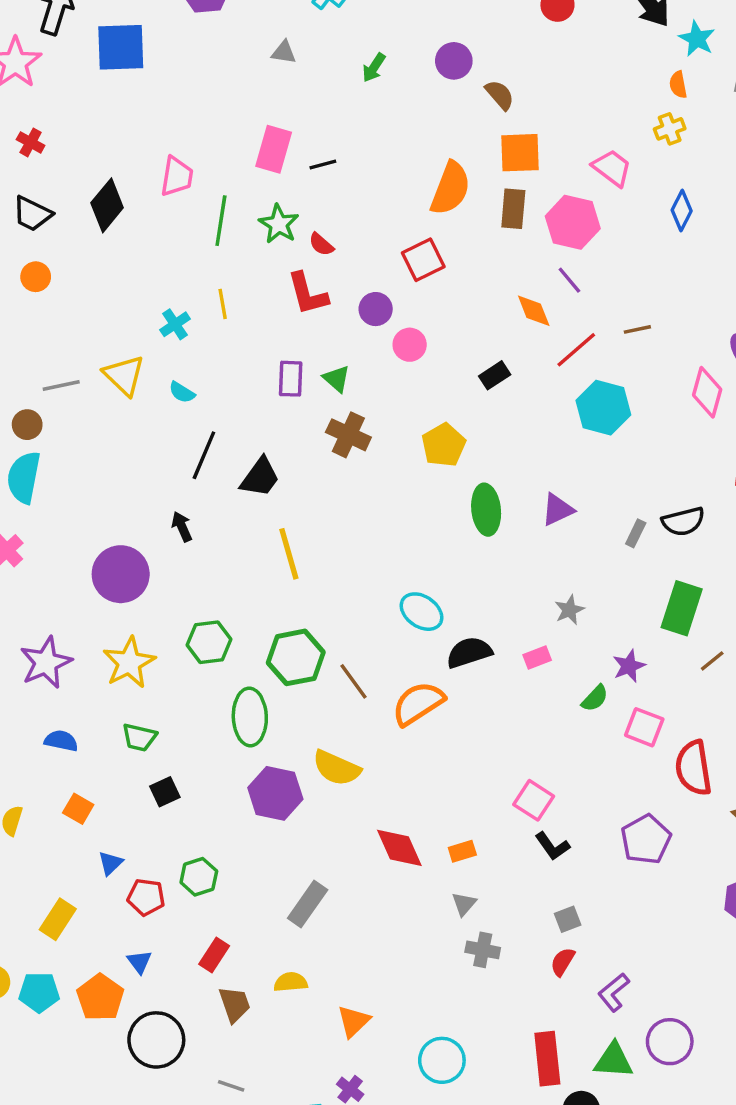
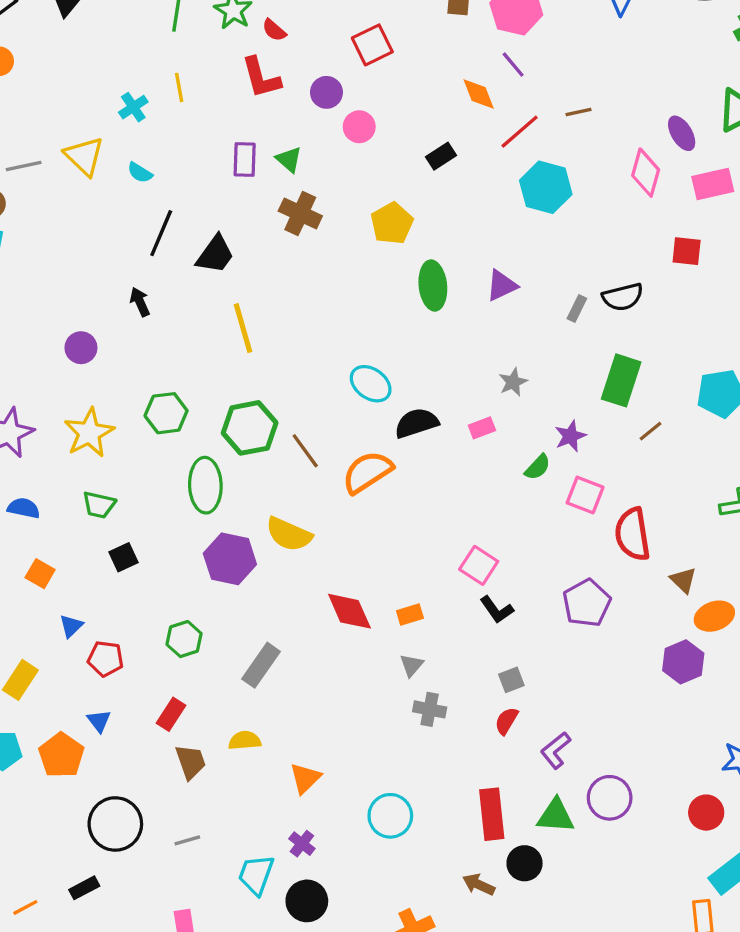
purple circle: (121, 574) -> (81, 348), size x0.6
green hexagon: (199, 877) -> (184, 639), moved
black circle: (156, 1040) -> (115, 824), moved
gray line: (231, 1086) -> (187, 840), turned -35

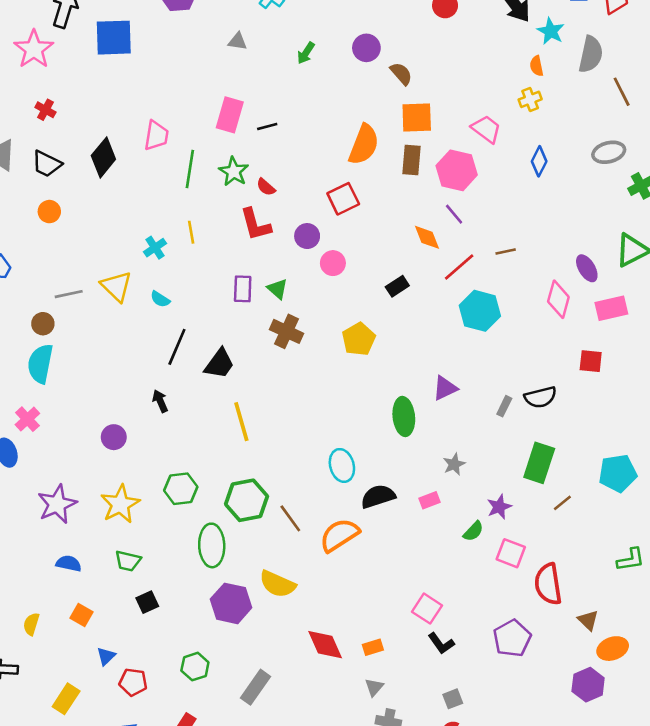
green ellipse: (433, 286) -> (404, 417), moved
cyan ellipse: (371, 384) -> (342, 465), turned 40

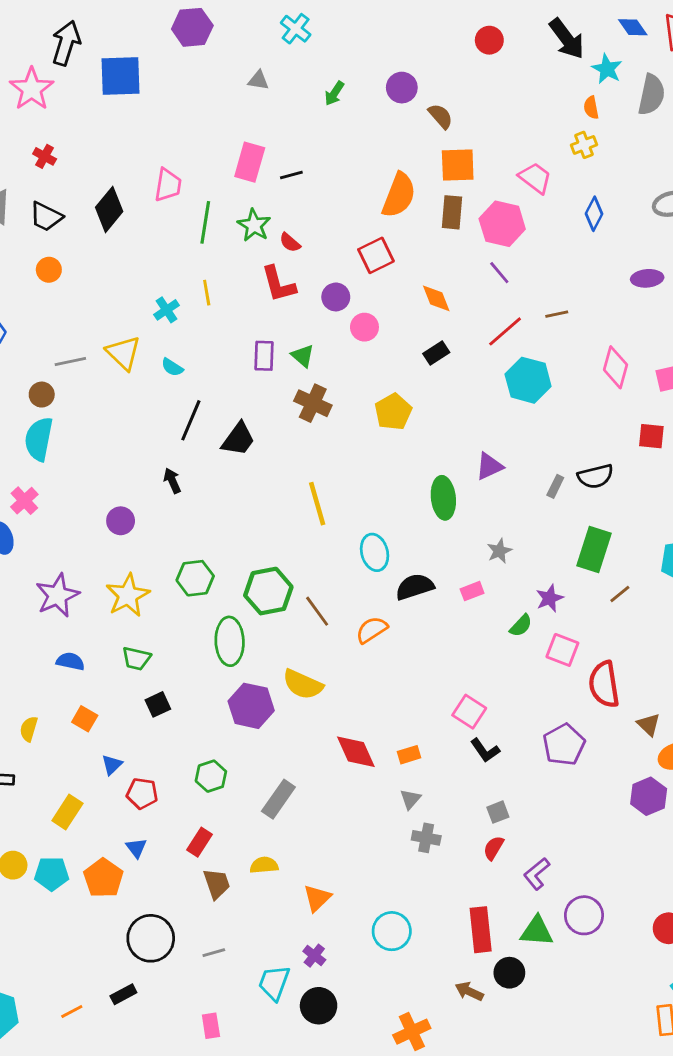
orange diamond: (427, 237) -> (436, 298), moved
purple ellipse: (587, 268) -> (647, 278), moved, turned -64
yellow line: (241, 422) -> (317, 504), moved
orange semicircle: (339, 535) -> (372, 630), size x0.7

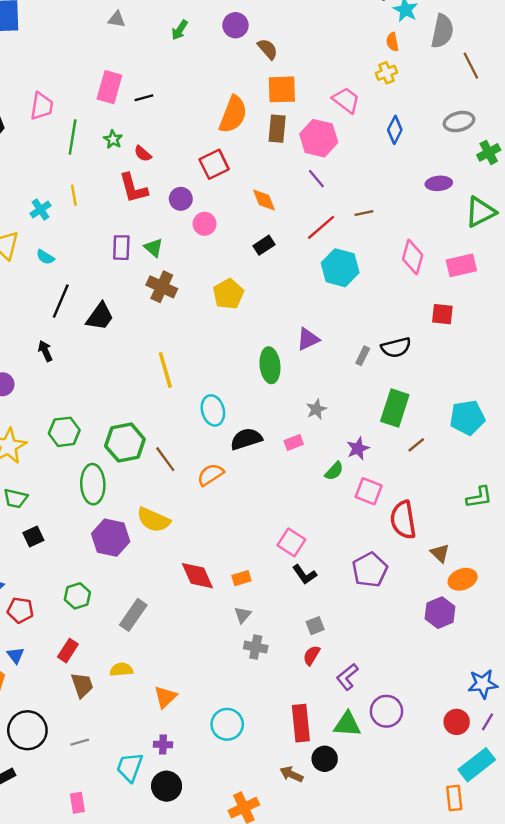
green star: (254, 225) -> (113, 139), size x0.7
purple cross: (314, 956) -> (163, 745), turned -36

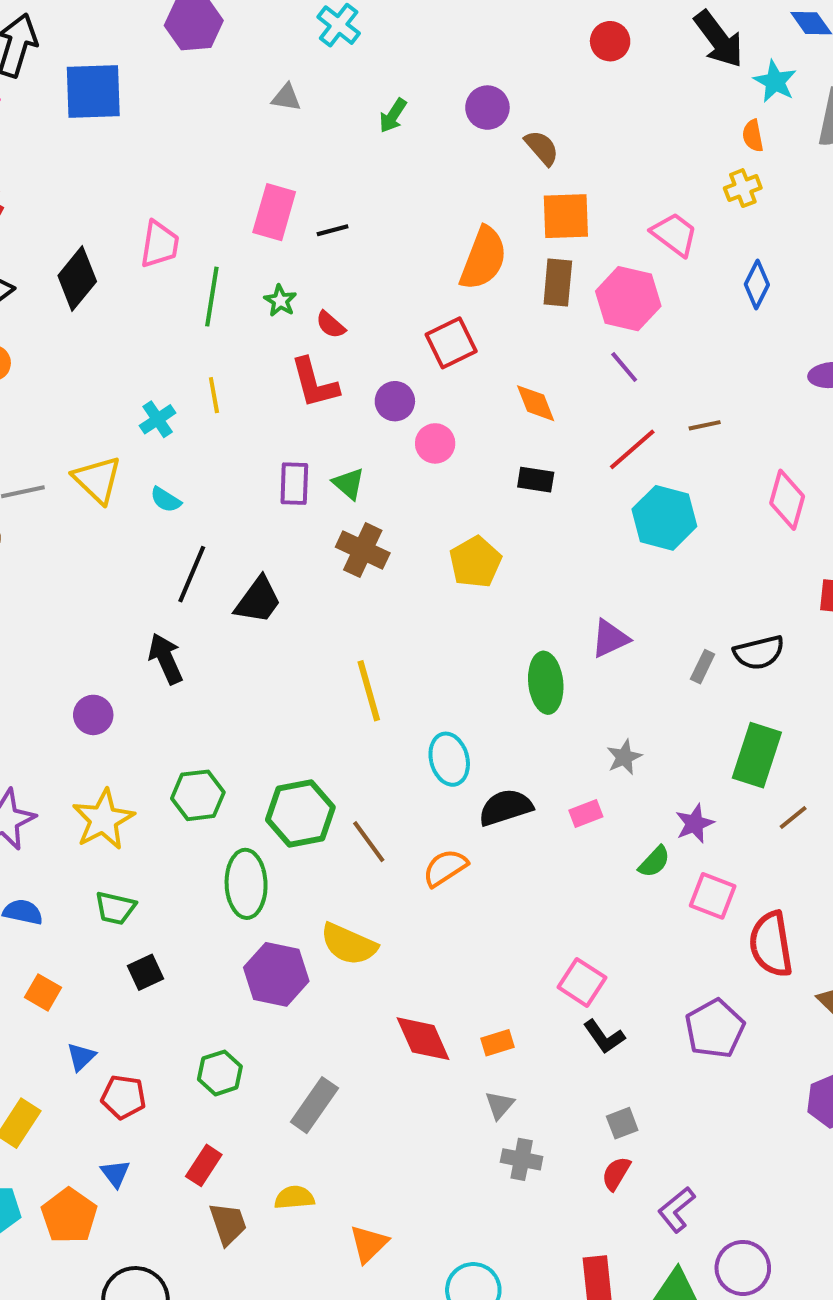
black rectangle: (264, 245) -> (536, 480), turned 42
black arrow: (45, 351) -> (166, 659), size x1.4

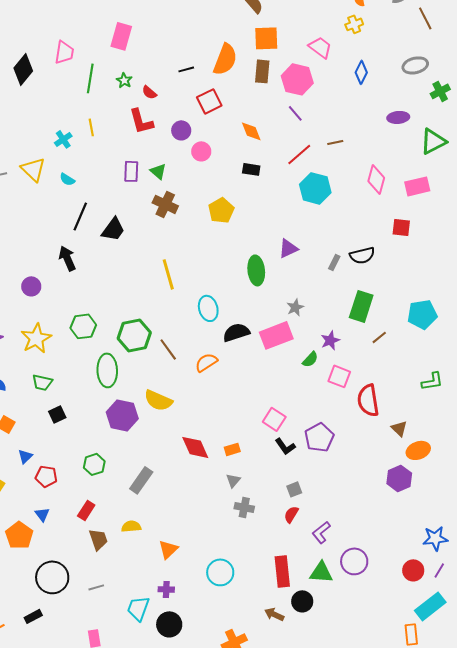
black line: (333, 230) -> (186, 69), moved
pink rectangle: (586, 813) -> (276, 335), size x2.0
purple pentagon: (715, 1029) -> (319, 437), moved

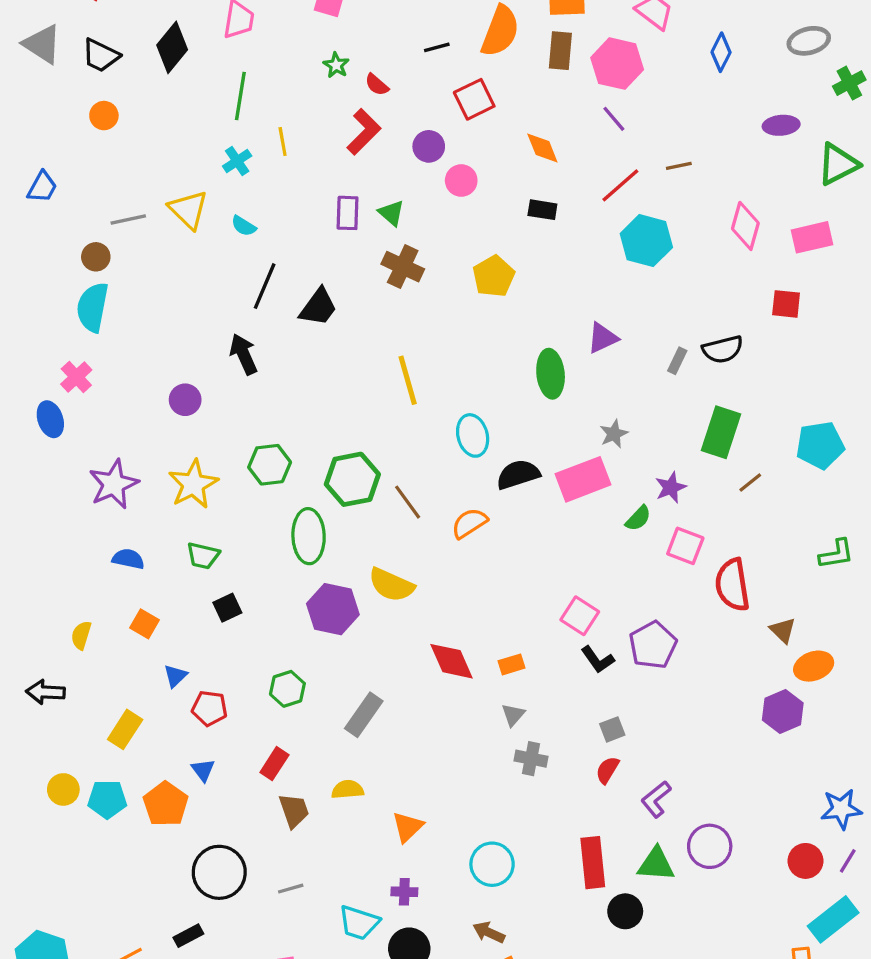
green line: (90, 78) -> (240, 96), moved
red L-shape: (141, 121) -> (364, 132), turned -120
cyan trapezoid: (138, 608) -> (359, 923), turned -92
brown arrow: (274, 614) -> (489, 932), moved

